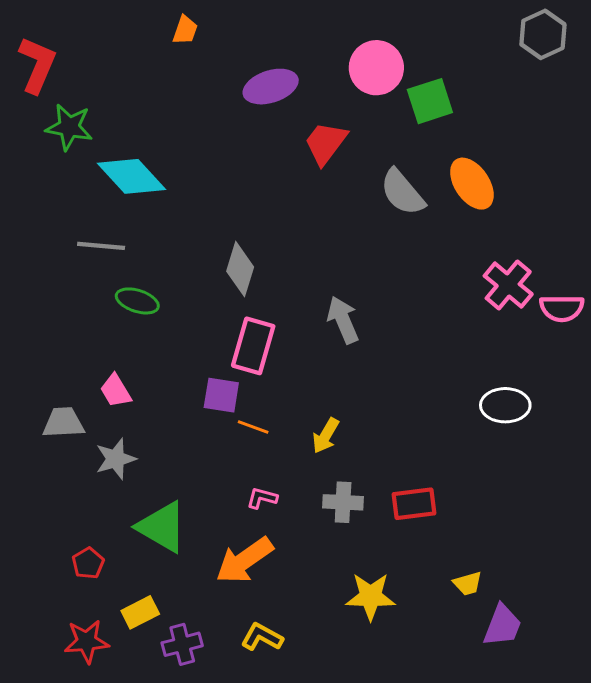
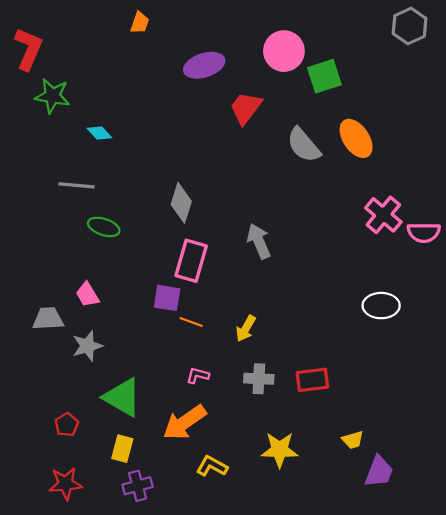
cyan diamond: (132, 176) -> (99, 133), size x0.5
yellow rectangle: (140, 612) -> (122, 449), moved, turned -48
yellow L-shape: (262, 637) -> (212, 466), moved

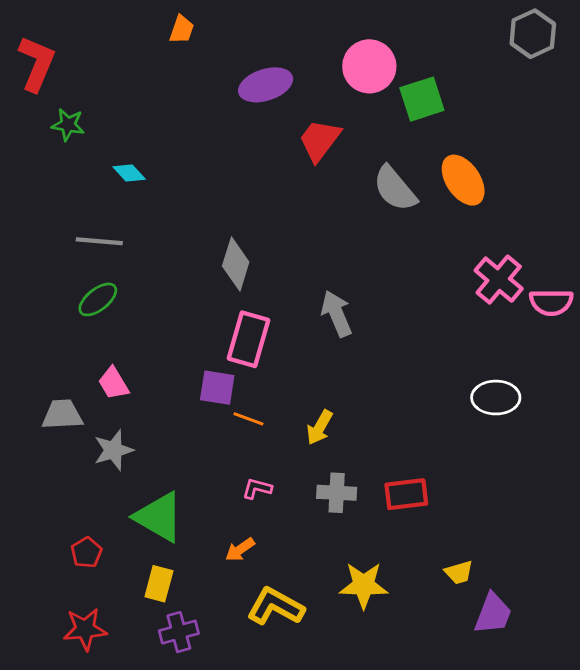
green star: (52, 96) -> (68, 125), size x0.7
green ellipse: (104, 227) -> (98, 299), moved, turned -56
orange arrow: (185, 422) -> (240, 550), size x0.5
yellow L-shape: (212, 466) -> (276, 606), size x1.4

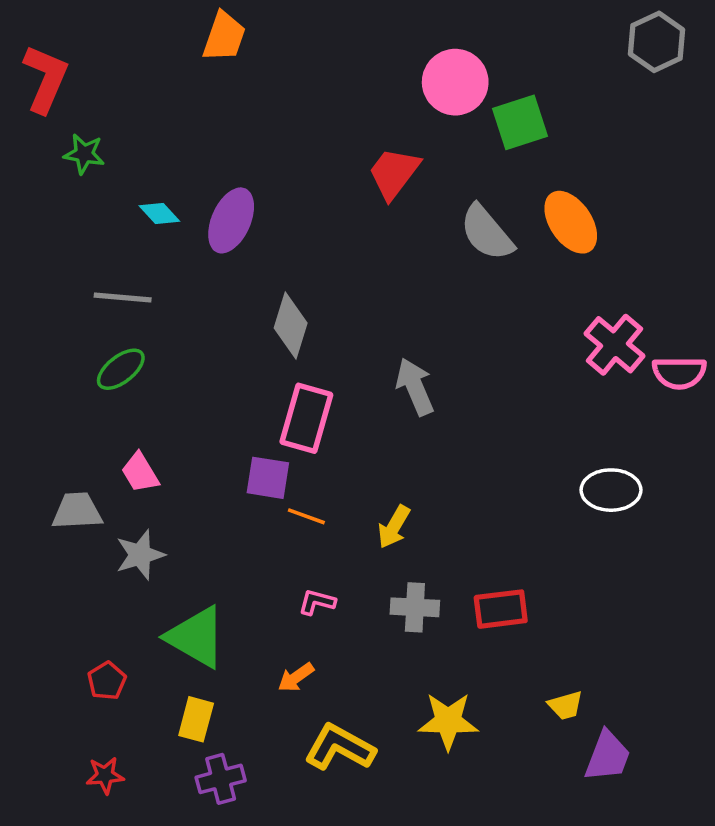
orange trapezoid: (182, 29) -> (224, 37), size x1.4
purple ellipse: (266, 85) -> (231, 220), moved, turned -48
red star: (85, 629) -> (105, 775), size x0.7

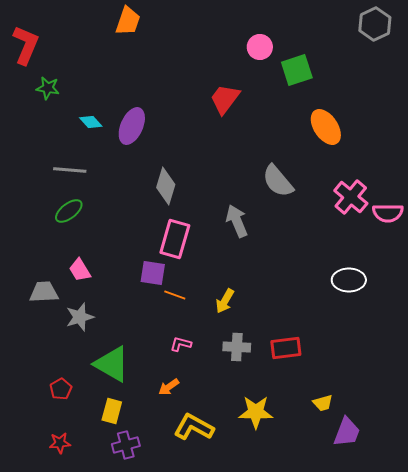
pink circle: (455, 82) -> (260, 47), size x0.7
gray semicircle: (487, 233) -> (278, 181), moved

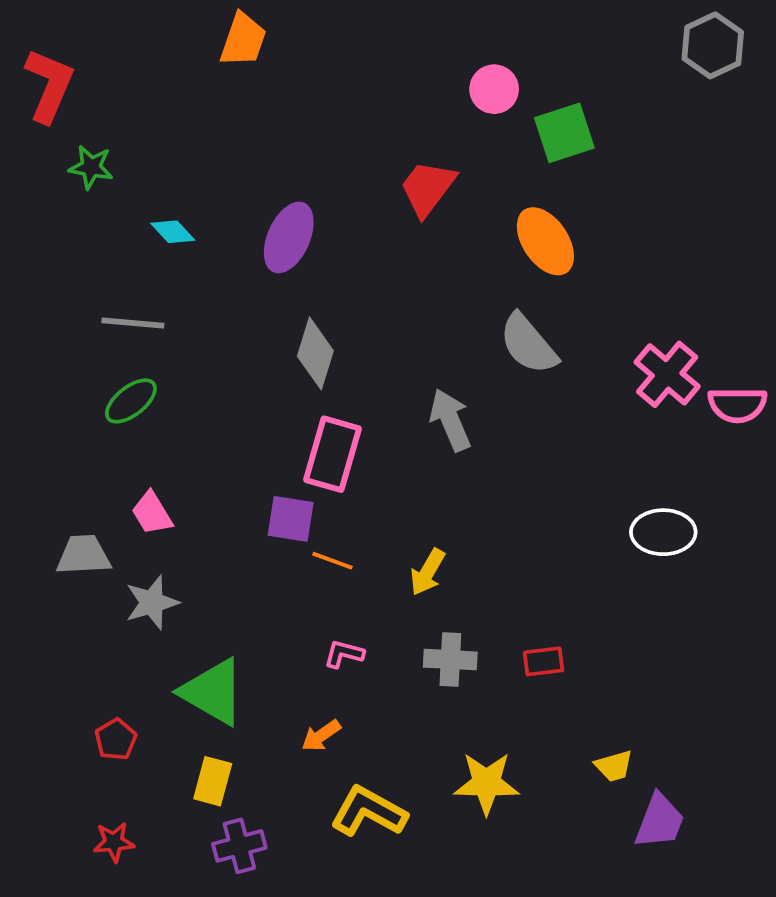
purple ellipse: (132, 126) -> (289, 237), moved
orange ellipse: (326, 127) -> (545, 241), moved
red rectangle: (286, 348) -> (544, 661), size x0.7

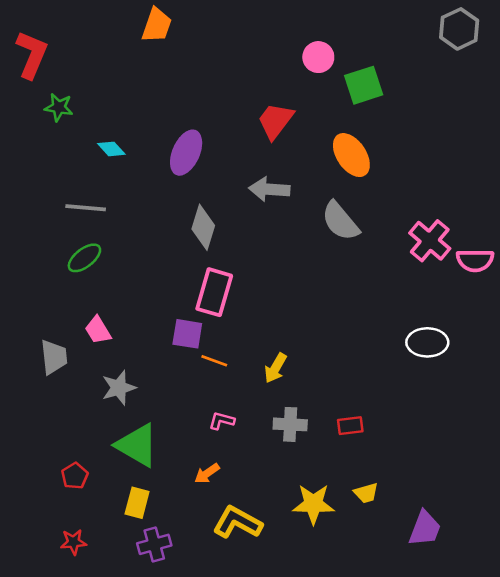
gray arrow: (450, 420) -> (269, 189), moved, turned -63
gray trapezoid: (83, 555) -> (54, 357), turned 87
gray star: (152, 603) -> (119, 388), moved
yellow trapezoid: (614, 766) -> (366, 493), moved

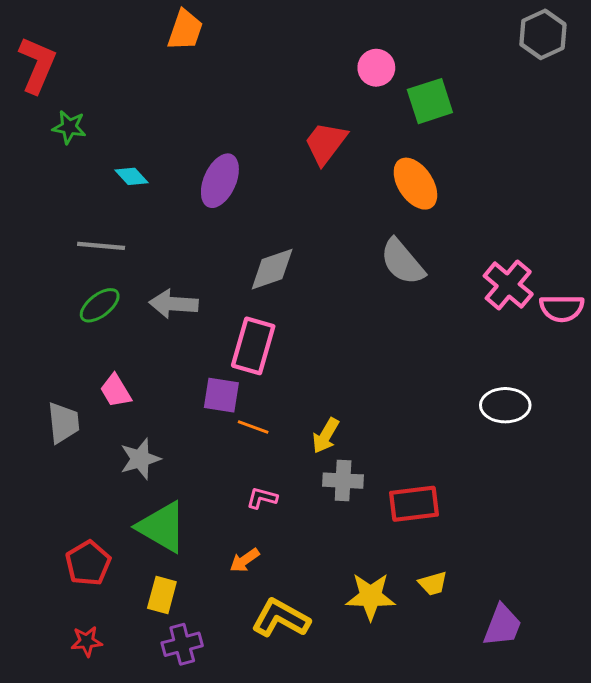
gray arrow: (269, 189) -> (174, 304), moved
gray diamond: (203, 227) -> (272, 269), moved, turned 54
gray cross: (290, 424) -> (343, 481), moved
red rectangle: (350, 426) -> (414, 504), size x1.6
red pentagon: (75, 476) -> (88, 563), size x1.4

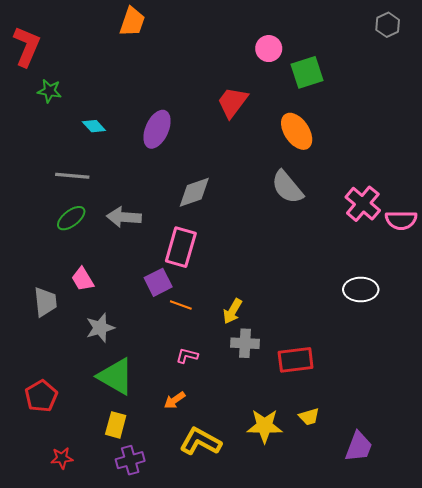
gray hexagon: (543, 34) -> (388, 25), size x0.7
purple square: (221, 395) -> (158, 282), turned -36
red pentagon: (88, 563) -> (41, 396), moved

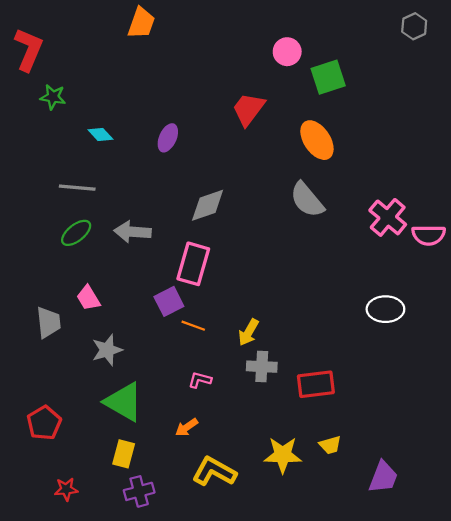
purple ellipse: (157, 129) -> (168, 138), size x0.7

